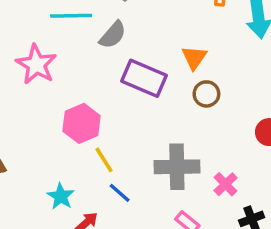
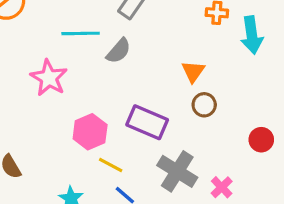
purple rectangle: (144, 78) -> (147, 122), moved
yellow line: (104, 160) -> (111, 165), turned -30
gray cross: (177, 167) -> (177, 171), turned 33

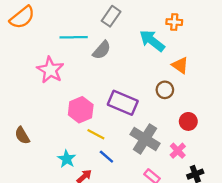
cyan arrow: (252, 35) -> (152, 41), moved, turned 136
orange triangle: (193, 71) -> (180, 65), moved, turned -30
red circle: (261, 140) -> (188, 121), moved

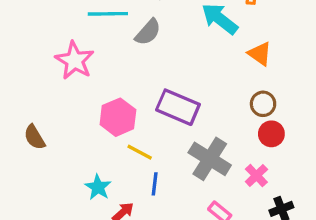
brown circle: (165, 90) -> (263, 104), moved
brown semicircle: (22, 135) -> (35, 137), moved
blue line: (106, 157) -> (155, 184), turned 56

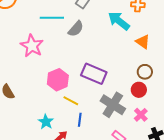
red circle: (271, 134) -> (139, 90), moved

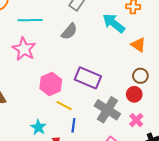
cyan line: (52, 18) -> (30, 20), moved

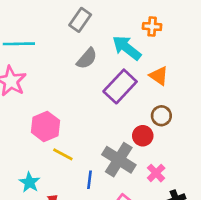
gray semicircle: (69, 31) -> (87, 58), moved
purple rectangle: (88, 78) -> (120, 86), moved, turned -70
red circle: (134, 94) -> (143, 136), moved
blue line: (73, 125) -> (89, 180), moved

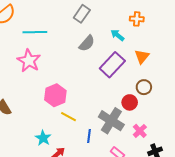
cyan arrow: (127, 48) -> (117, 35), size x0.6
orange triangle: (159, 76) -> (142, 57), turned 35

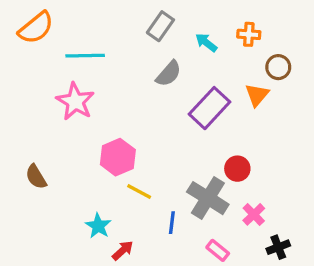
cyan arrow: (117, 35) -> (206, 43), moved
brown circle: (144, 87) -> (278, 67), moved

